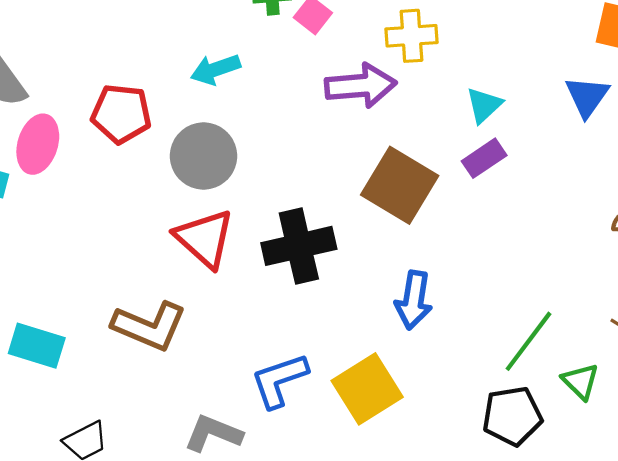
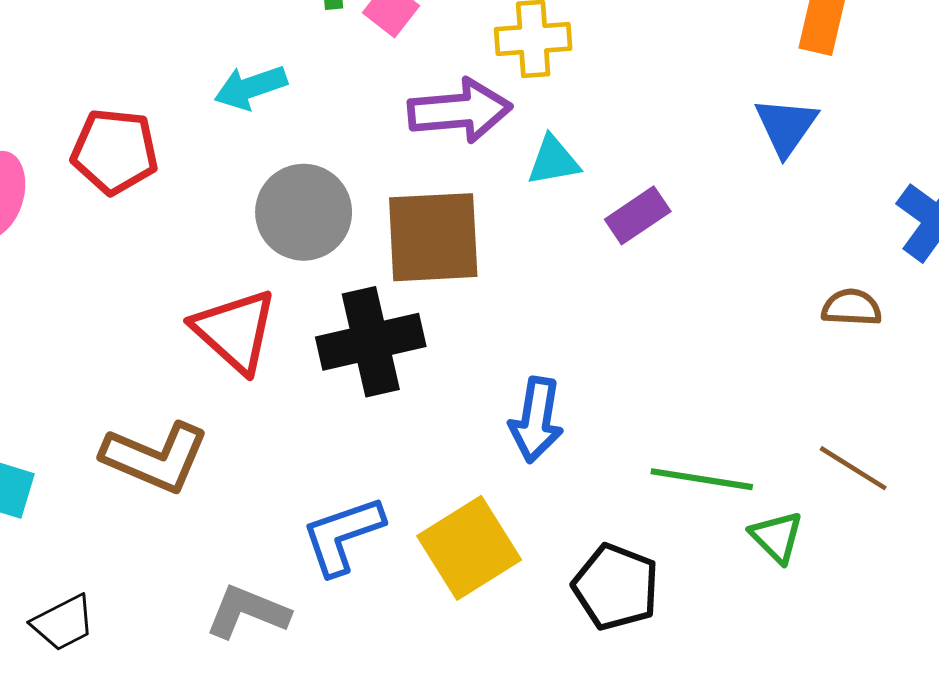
cyan triangle: (484, 105) -> (553, 161), moved, turned 33
gray circle: (204, 156) -> (304, 212), moved
brown square: (400, 185) -> (433, 237), moved, turned -34
green line: (528, 341) -> (702, 479), turned 62
black pentagon: (512, 416) -> (616, 587), moved, turned 30

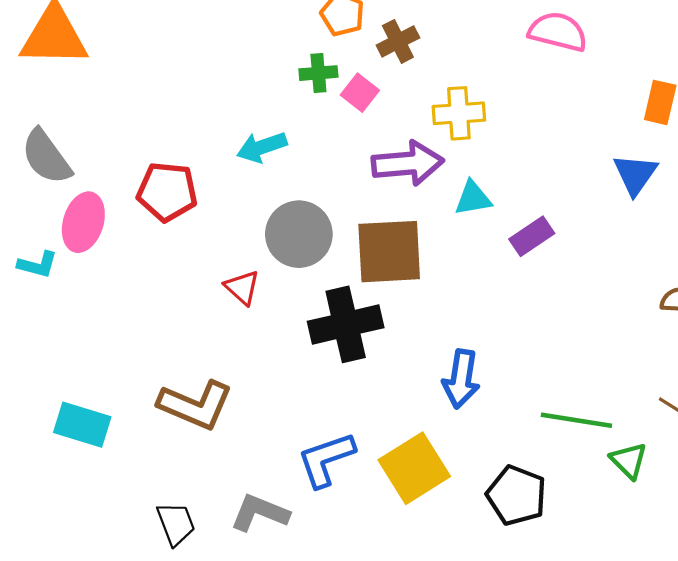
red triangle: (235, 331) -> (242, 287), moved, size x0.6
black trapezoid: (63, 623) -> (176, 524), moved, turned -84

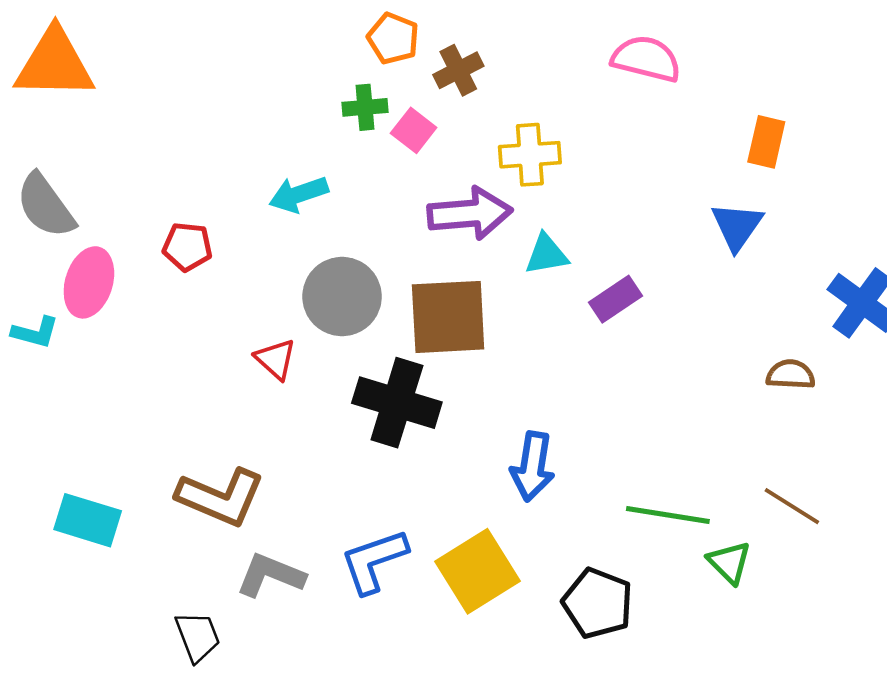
red pentagon: (167, 192) -> (187, 247), size x0.7
black cross: (346, 324) -> (397, 403), turned 30
gray L-shape: (260, 513) -> (270, 575), moved

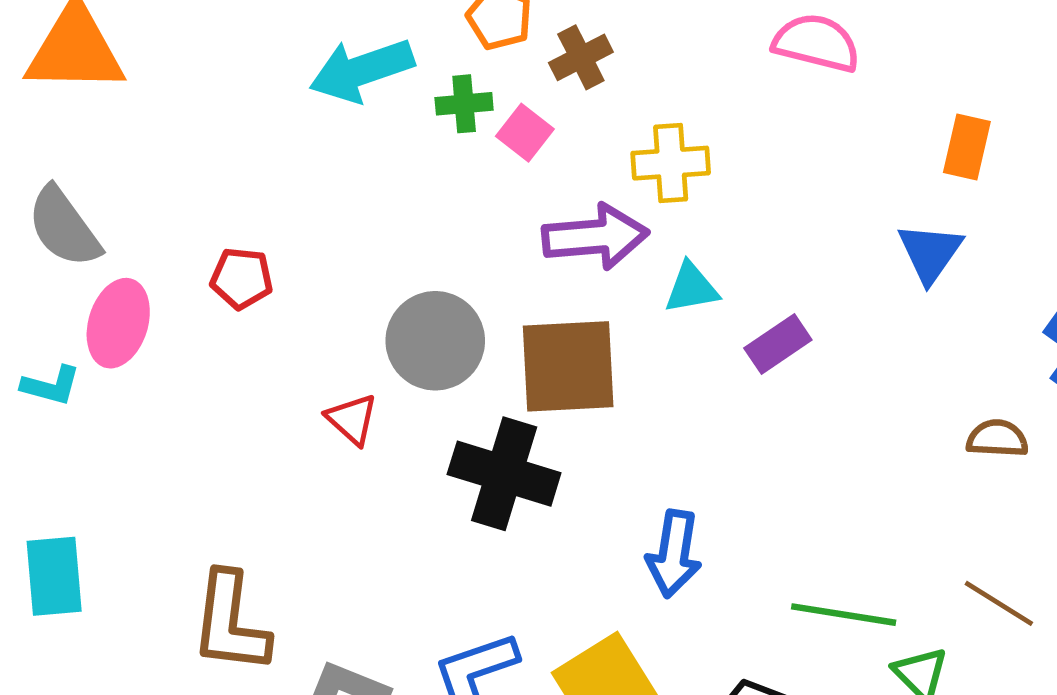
cyan arrow: (299, 194) -> (362, 70), moved, size x1.4
brown L-shape: (221, 497) -> (230, 623), moved, turned 74
cyan rectangle: (88, 520) -> (54, 576), moved, turned 68

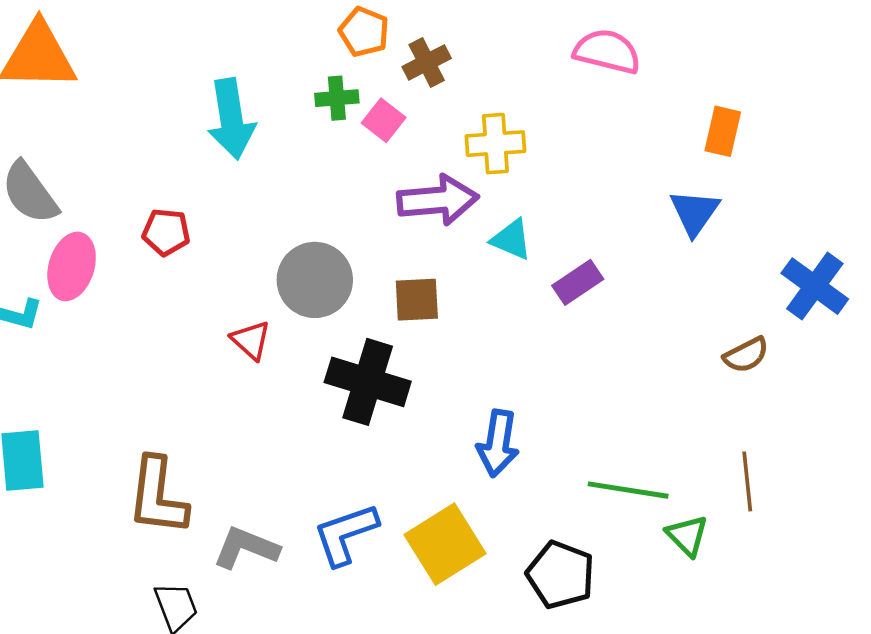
cyan arrow: (362, 70) -> (231, 119), moved, turned -80
cyan triangle: (691, 288) -> (511, 239), turned 33
brown square: (568, 366) -> (417, 300), size x0.6
brown semicircle: (997, 438) -> (746, 355), turned 150
brown line: (999, 603) -> (747, 481), turned 52

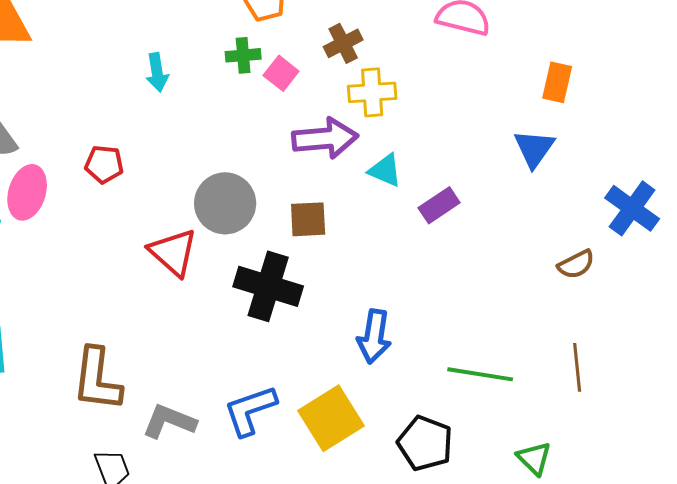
brown cross: (427, 62) -> (343, 43), moved
cyan arrow: (231, 119) -> (157, 72), size x0.6
red triangle: (251, 340) -> (173, 252), size x1.5
green triangle: (687, 536) -> (534, 458), moved

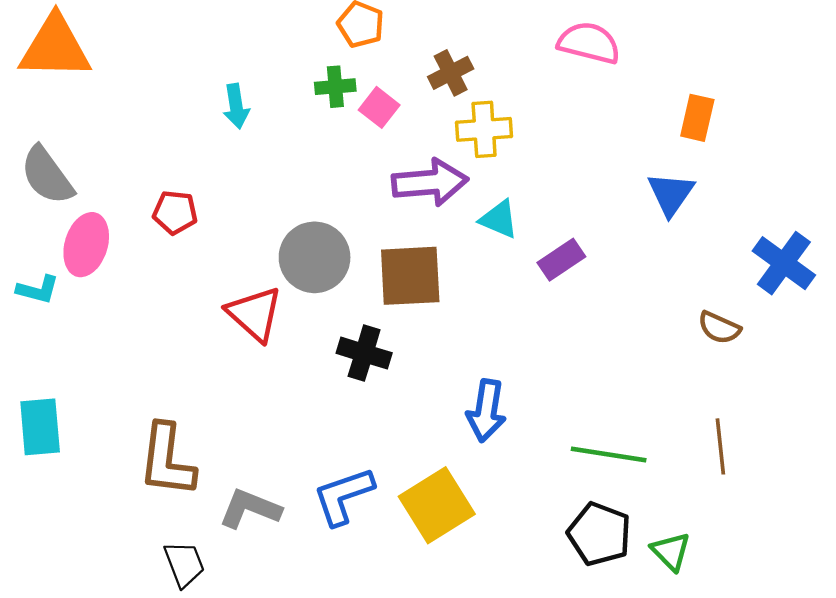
brown square: (308, 219) -> (410, 276), size x1.5
brown semicircle: (576, 264) -> (719, 328), turned 51
black cross: (268, 286) -> (364, 353), size x0.7
black pentagon: (425, 443) -> (599, 534), moved

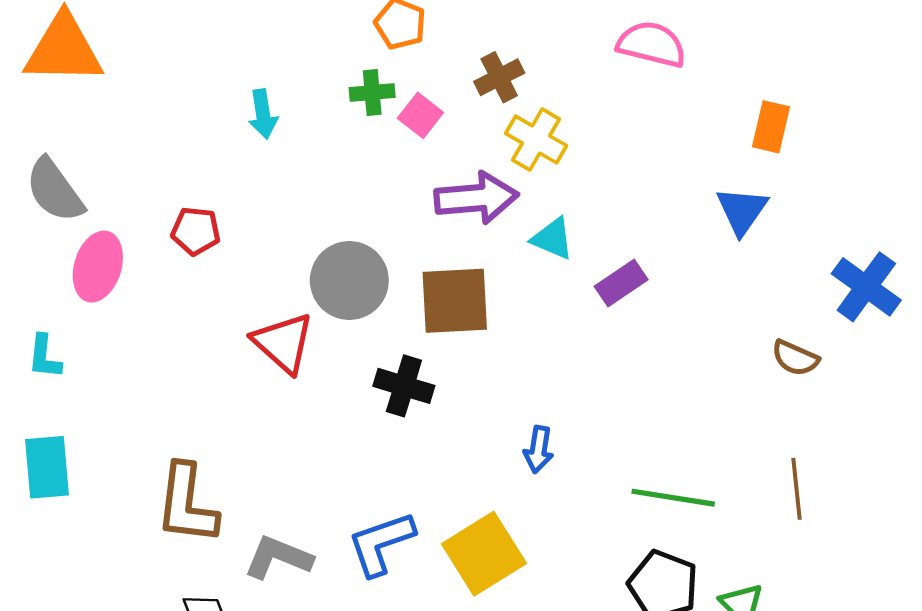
yellow cross: (484, 129) -> (536, 139), turned 34
cyan L-shape: (38, 290) -> (44, 357), moved, turned 81
blue arrow: (486, 411) -> (539, 449), size x0.7

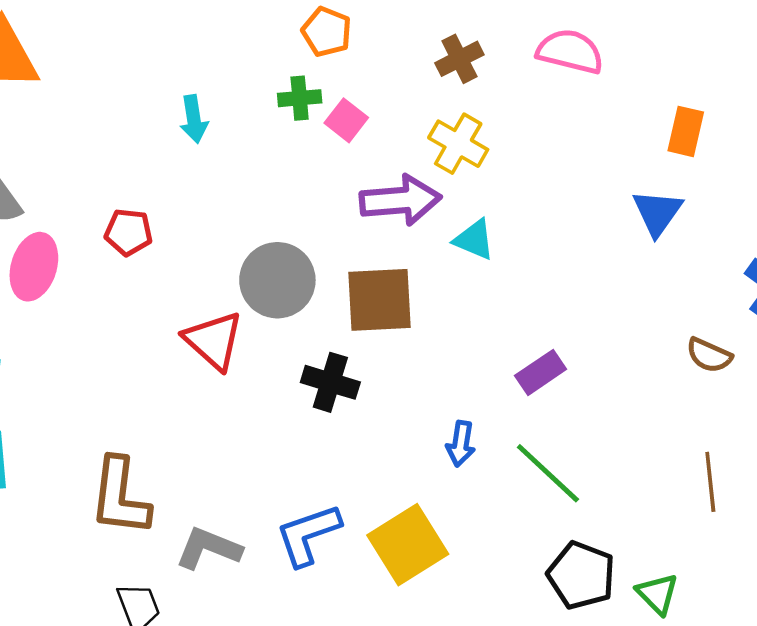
brown cross: (499, 77) -> (459, 59), moved
purple rectangle: (621, 283) -> (541, 372), moved
green line: (673, 498) -> (548, 473), moved, turned 34

